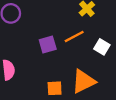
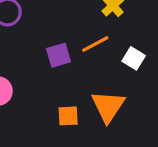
orange triangle: (83, 81) -> (108, 106), turned -30

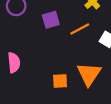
purple square: (59, 55) -> (51, 20), moved

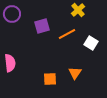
orange triangle: (89, 74) -> (75, 73), size x0.6

